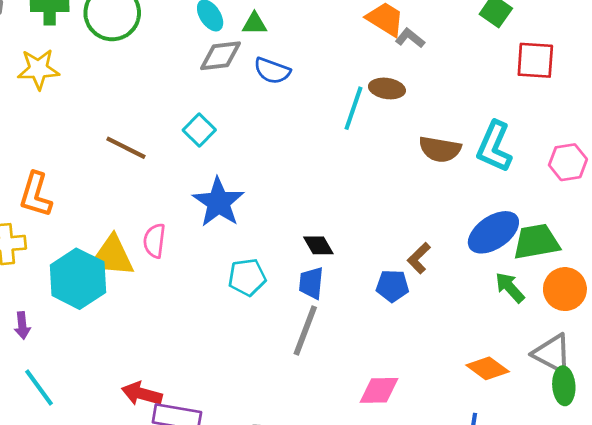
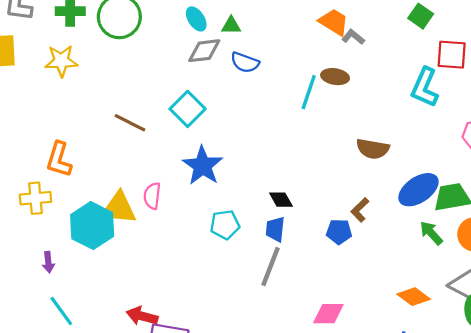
cyan square: (199, 130) -> (188, 109), size x1.4
cyan L-shape: (494, 147) -> (425, 87), moved
brown semicircle: (440, 149) -> (373, 149), moved

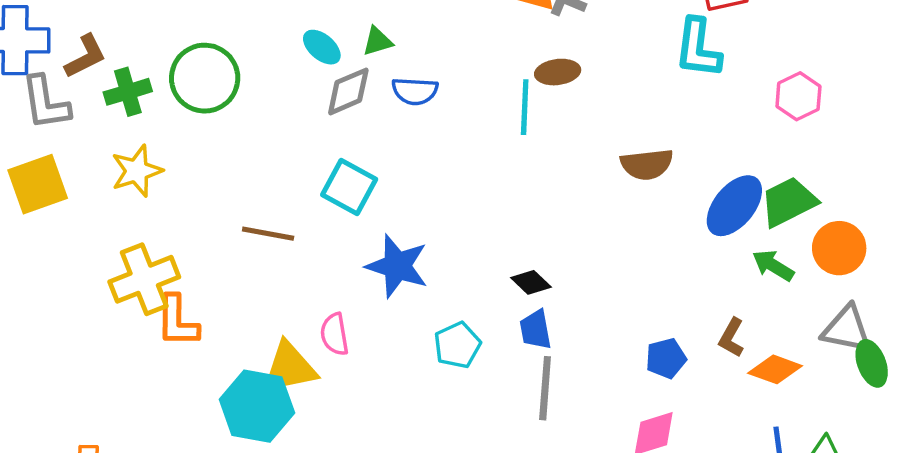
yellow cross: (35, 198) -> (144, 279), moved, size x1.4
brown L-shape: (360, 210) -> (731, 338), moved
blue pentagon: (339, 232) -> (666, 358), moved

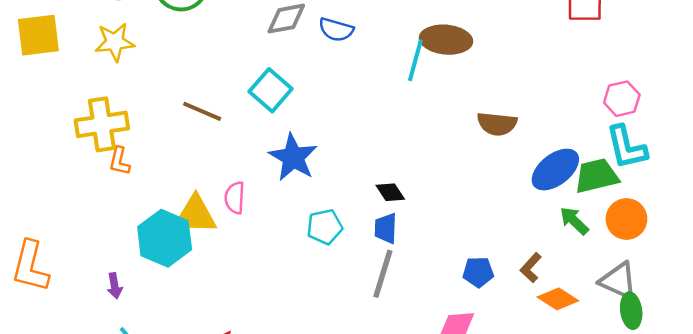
cyan L-shape: (698, 48) -> (626, 147), moved, turned -33
brown ellipse: (558, 72) -> (446, 40), size x1.5
orange L-shape: (177, 321) -> (119, 161), size x0.7

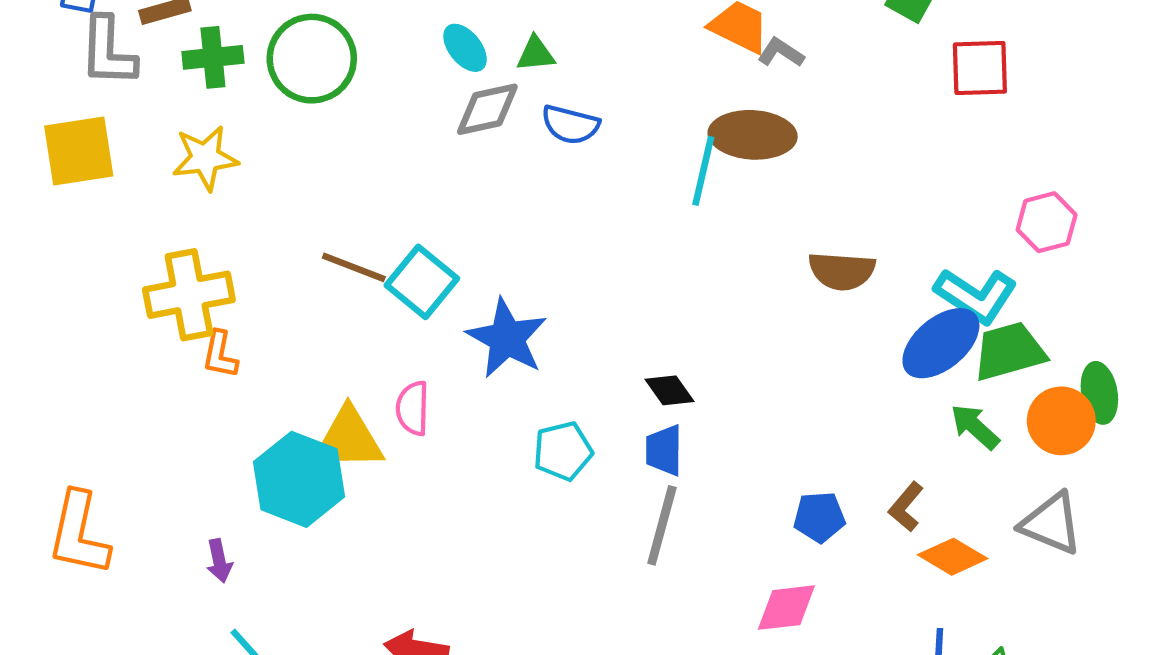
cyan square: (271, 90) -> (422, 282), moved
cyan L-shape: (626, 147) -> (976, 296), moved, turned -42
green ellipse: (631, 311) -> (1099, 393), moved

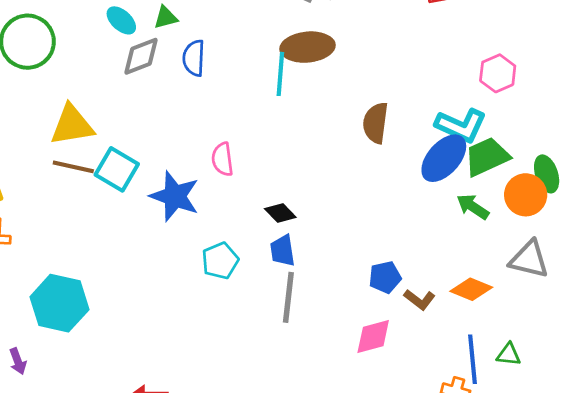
blue semicircle: (570, 125) -> (194, 58), turned 87
brown semicircle: (842, 271) -> (376, 123), turned 102
pink semicircle: (413, 408) -> (222, 159), moved
yellow triangle: (349, 439) -> (72, 125), moved
brown L-shape: (906, 507) -> (420, 300), moved, turned -84

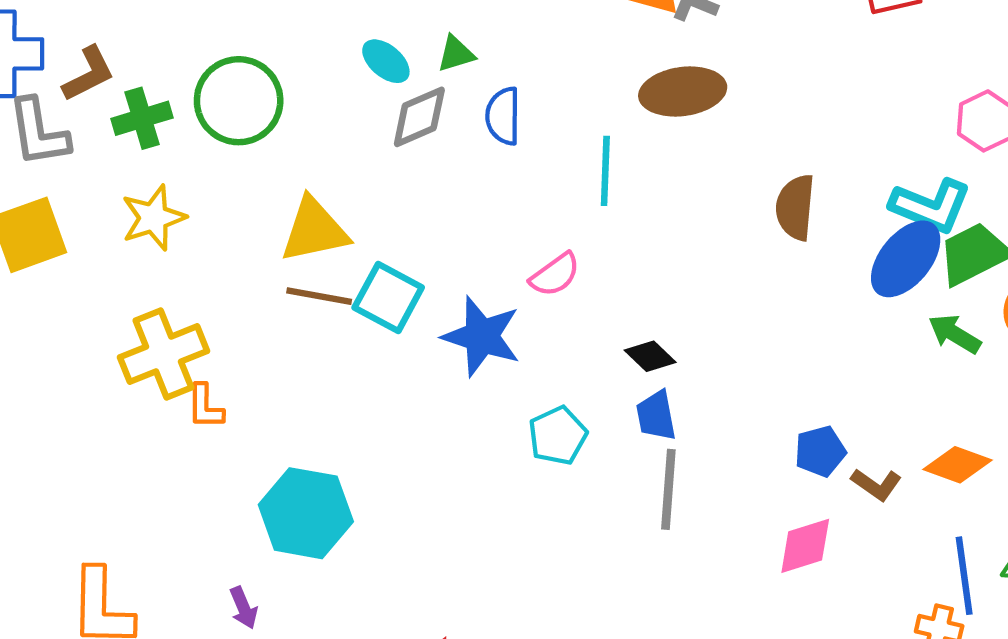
cyan line: (280, 74) -> (605, 171), moved
pink semicircle: (222, 159) -> (555, 275), turned -116

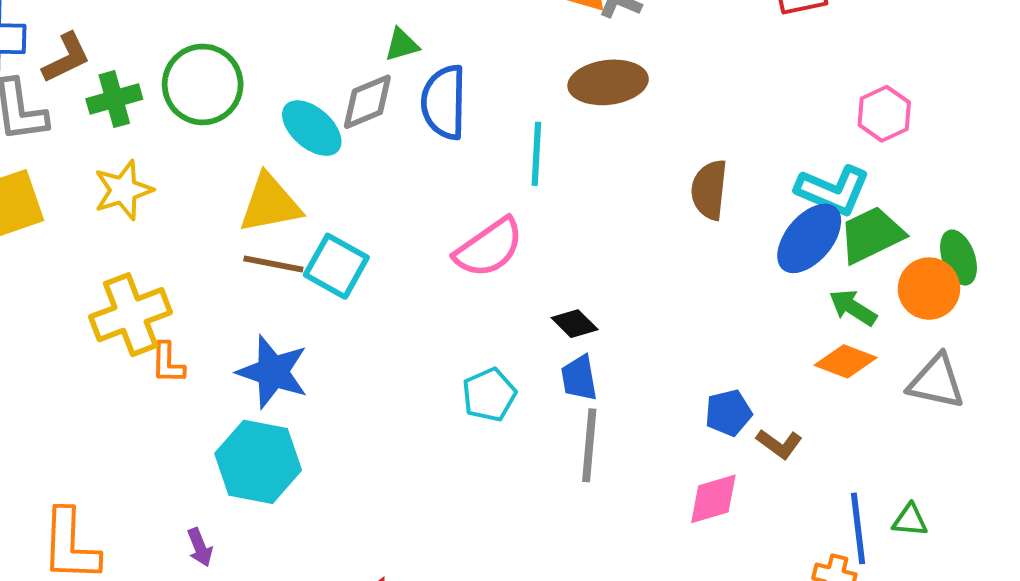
cyan ellipse: (386, 61) -> (312, 128), moved, size x1.4
blue semicircle: (503, 116) -> (444, 102), size x1.4
pink semicircle: (555, 275) -> (489, 248), size x1.5
blue star: (482, 336) -> (273, 372), moved
orange diamond: (958, 465) -> (846, 361), moved

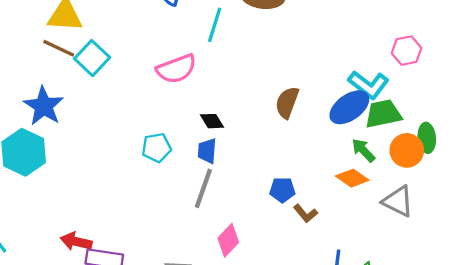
brown semicircle: (709, 190) -> (287, 103), moved
pink diamond: (713, 499) -> (228, 240), moved, turned -44

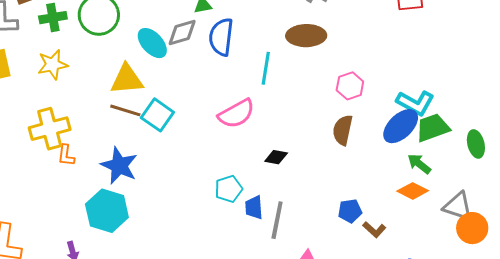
pink hexagon: (407, 51) -> (350, 86), moved
black diamond: (212, 121) -> (276, 157), turned -40
orange circle: (407, 150) -> (472, 228), moved
blue trapezoid: (207, 151) -> (254, 207), moved

